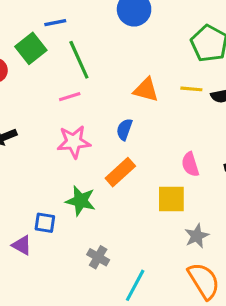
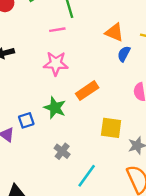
blue semicircle: (124, 129) -> (124, 54), moved
yellow square: (171, 199) -> (111, 128), moved
blue square: (45, 223) -> (26, 120), turned -35

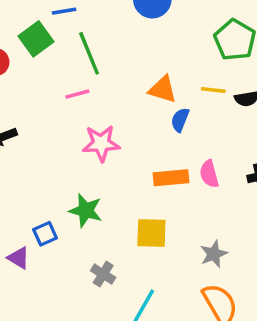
pink star: (56, 63) -> (101, 143), moved
orange rectangle: (87, 91) -> (171, 178), moved, turned 35
yellow square: (111, 128) -> (151, 233), moved

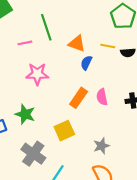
green line: (89, 53) -> (46, 27), moved
orange rectangle: (171, 178) -> (79, 98), turned -54
yellow square: (151, 233) -> (64, 131), turned -30
gray cross: (103, 274) -> (33, 154), size x1.6

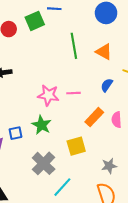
pink line: (25, 43) -> (73, 93), moved
orange triangle: (77, 44) -> (104, 52), moved
pink star: (37, 74) -> (48, 95), moved

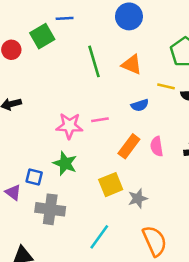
blue semicircle: (107, 85) -> (140, 105), turned -136
blue square: (16, 133) -> (34, 177), turned 32
gray cross: (44, 163) -> (50, 209), moved, turned -30
gray star: (109, 166) -> (138, 198), moved

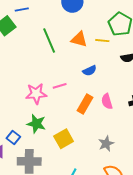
yellow line: (166, 86) -> (102, 41), moved
blue square: (34, 177) -> (13, 137), turned 32
yellow square: (111, 185) -> (64, 139), moved
gray star: (138, 198) -> (106, 144), moved

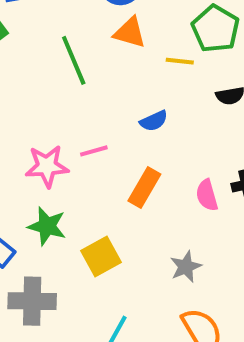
orange triangle: (79, 39) -> (130, 33), moved
pink semicircle: (107, 101) -> (207, 195), moved

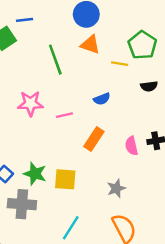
pink star: (47, 166) -> (30, 103), moved
green star: (47, 226) -> (35, 174), moved
yellow square: (101, 256) -> (65, 179), turned 30

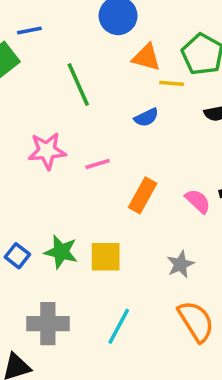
orange triangle: (90, 45) -> (146, 57), moved
blue semicircle: (102, 99) -> (146, 117), moved
pink semicircle: (131, 146) -> (198, 201), turned 150
gray cross: (22, 204) -> (48, 324), moved

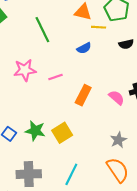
yellow square: (106, 257) -> (62, 133), turned -30
gray star: (180, 264) -> (118, 140), moved

